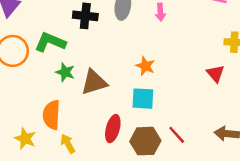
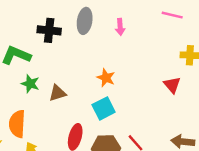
brown triangle: (94, 82) -> (57, 93), size x0.7
cyan square: (143, 99) -> (104, 108), turned -30

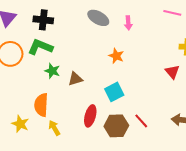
gray ellipse: (85, 21) -> (98, 18), turned -70
black cross: (49, 30) -> (43, 20), moved
orange star: (106, 78) -> (116, 56), moved

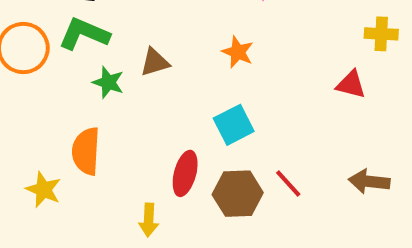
red triangle: (172, 72) -> (351, 84), turned -35
brown triangle: (75, 79) -> (155, 62), moved
yellow arrow: (54, 128) -> (149, 220), moved, turned -147

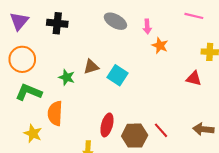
green L-shape: (84, 34) -> (29, 92), moved
orange star: (238, 52) -> (160, 46), moved
cyan square: (234, 125) -> (118, 75), moved, turned -30

